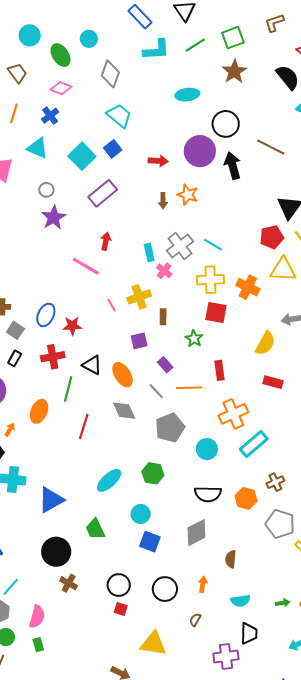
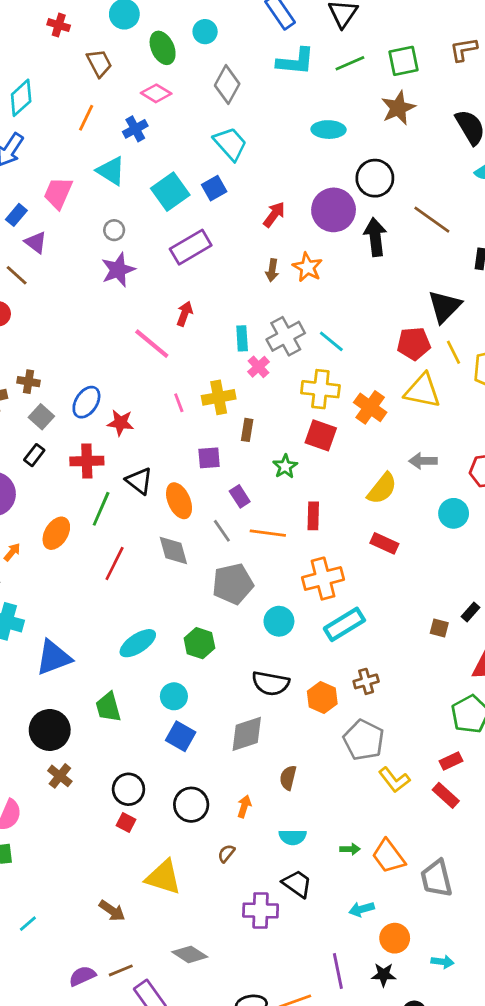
red arrow: (158, 161) -> (274, 214), turned -66
black trapezoid: (249, 633) -> (297, 884), turned -65

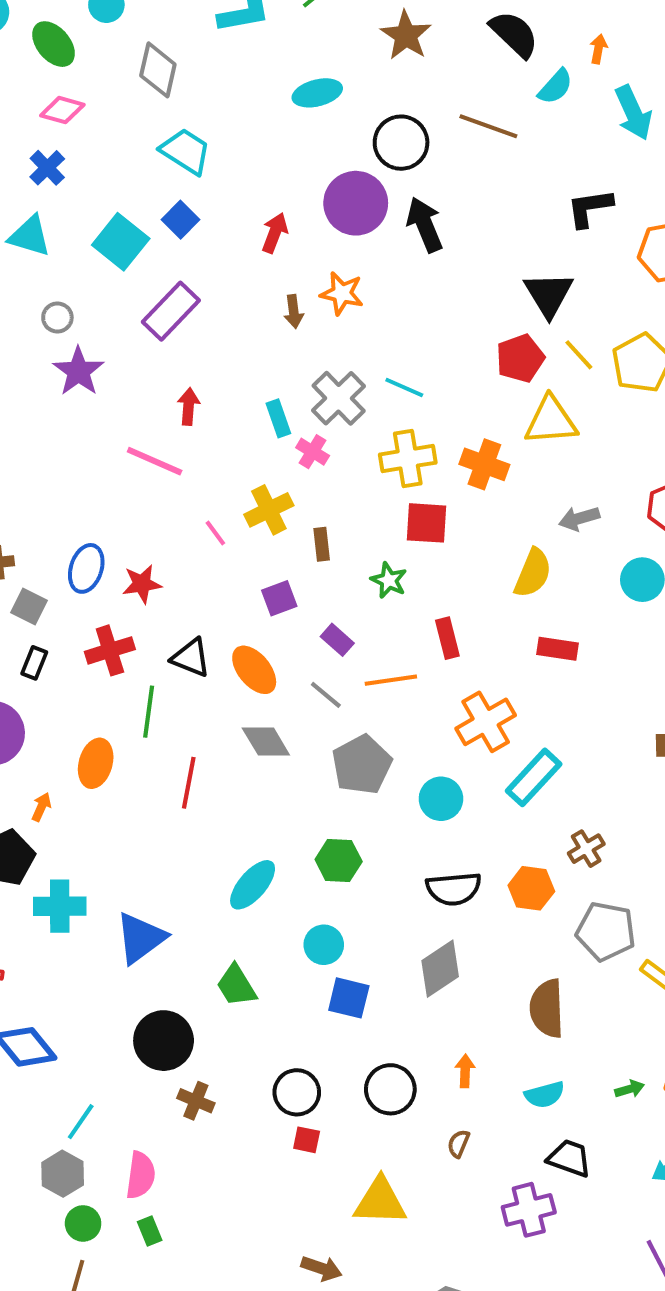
brown line: (432, 220) -> (488, 126), moved
brown semicircle: (288, 778) -> (547, 1008), moved, size x1.6

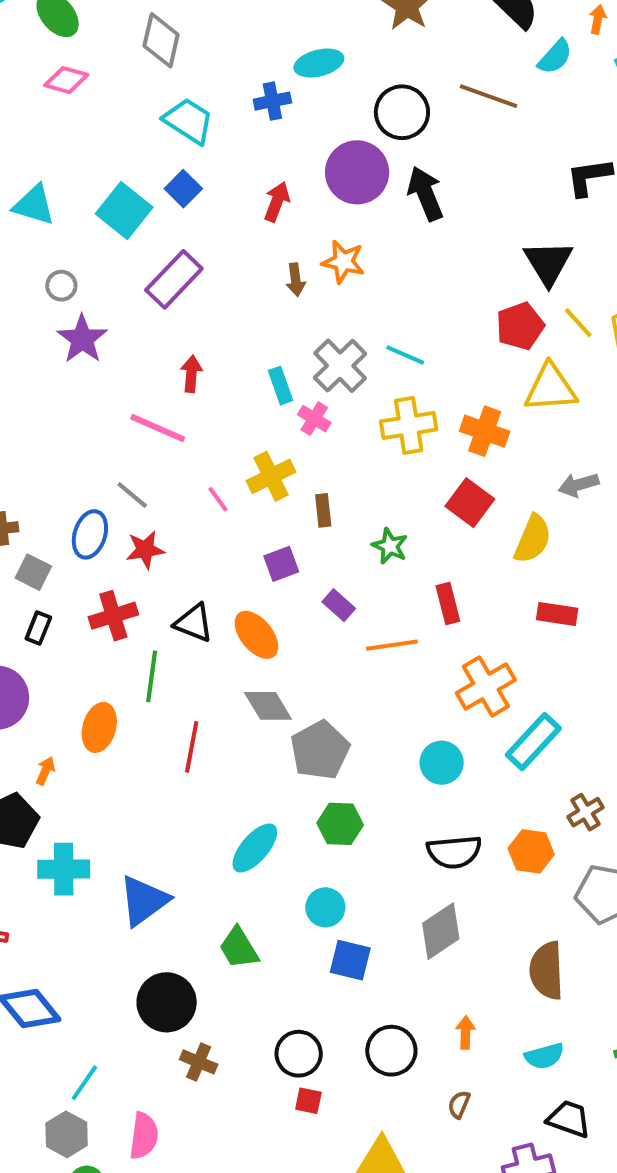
blue cross: (47, 168) -> (272, 101), moved, turned 33
red square: (426, 523) -> (470, 503), moved, turned 33
gray line: (326, 695) -> (132, 495), moved
gray pentagon: (362, 765) -> (320, 750), moved

